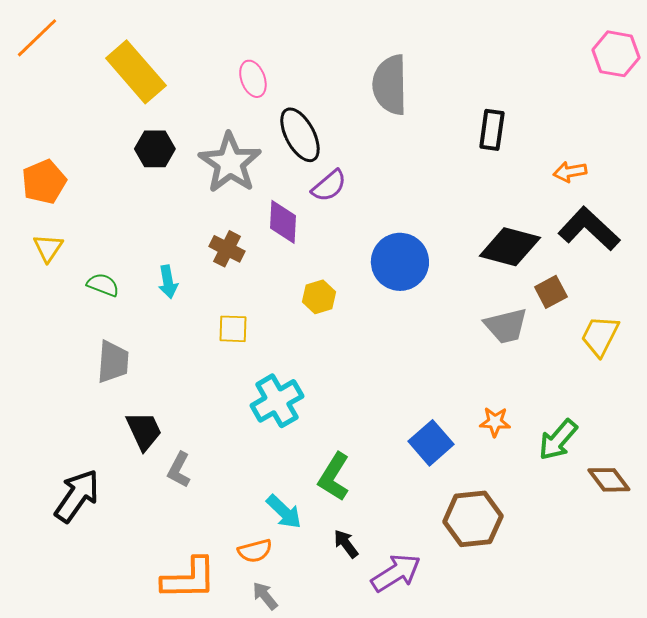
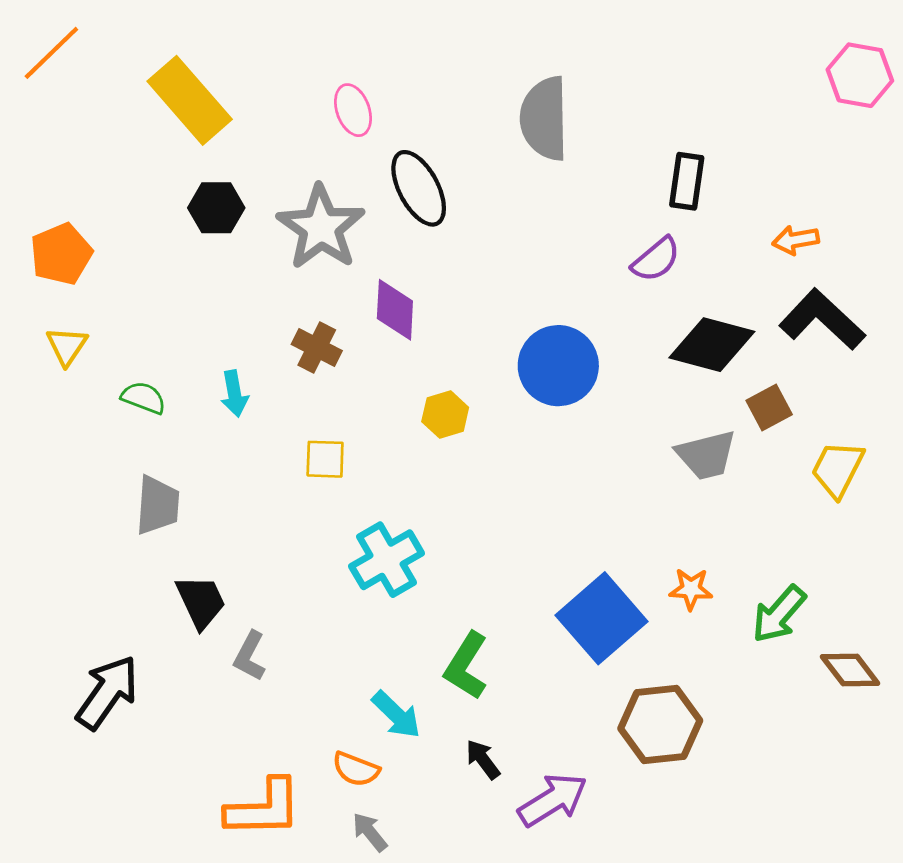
purple semicircle: (329, 186) -> (656, 260), moved
blue square: (431, 443) -> (602, 618), size x1.4
orange semicircle: (255, 551) -> (356, 769), turned 36

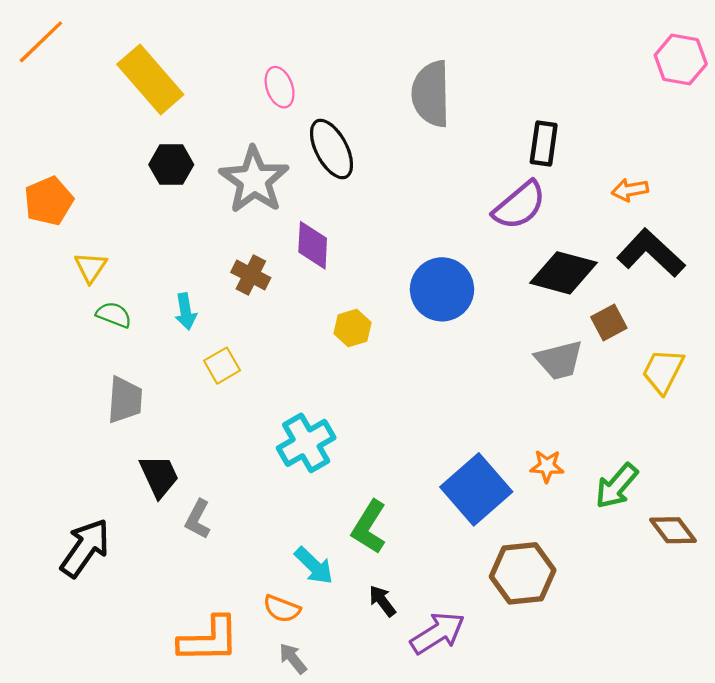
purple semicircle: (656, 260) -> (519, 205), size x1.4
yellow triangle: (67, 346) -> (91, 267), moved
yellow square: (325, 459) -> (222, 366), moved, turned -32

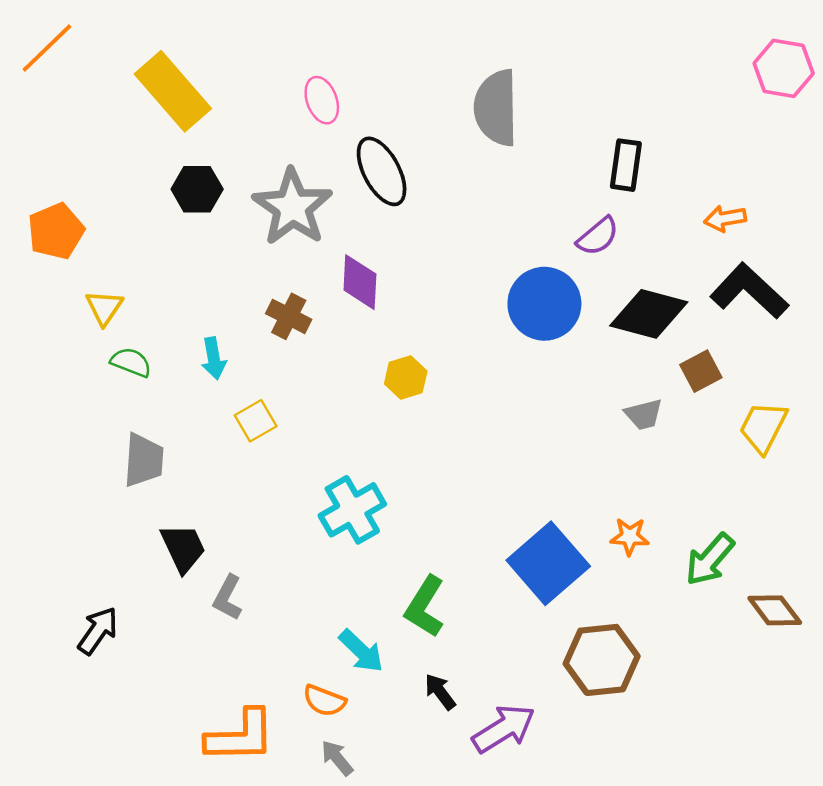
purple semicircle: (519, 205) -> (598, 236), size x0.7
blue circle: (442, 289) -> (544, 304), moved
gray trapezoid: (559, 360) -> (644, 414), size x0.7
black arrow: (85, 548) -> (98, 631), size x0.7

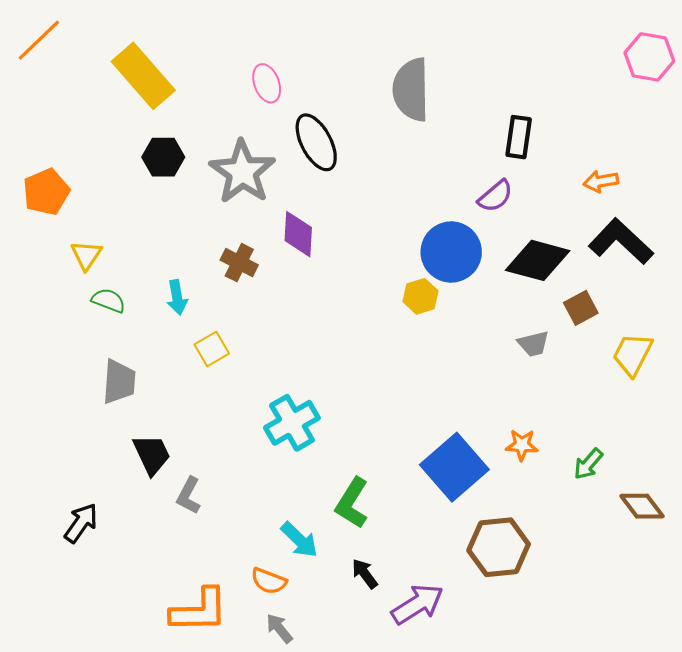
yellow hexagon: (406, 378) -> (421, 296), moved
green arrow: (710, 559) -> (588, 464), size x0.7

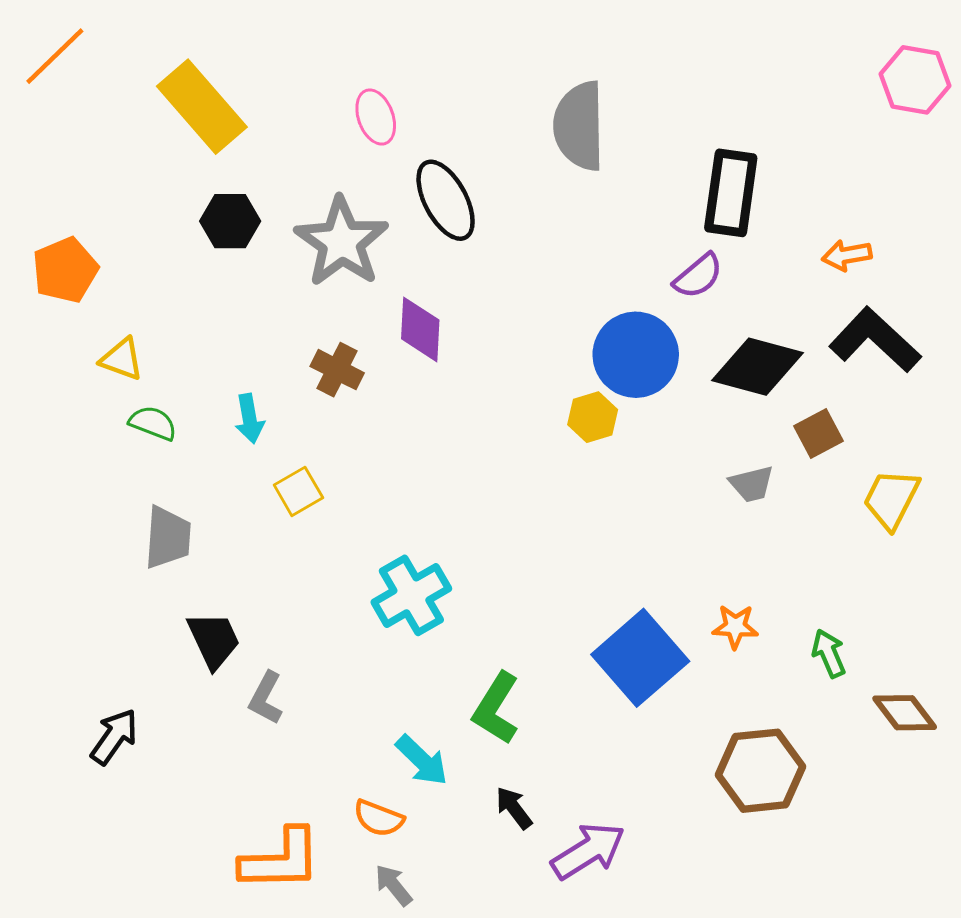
black rectangle: (519, 137) -> (731, 193), size x1.4
yellow triangle: (86, 255) -> (122, 359), turned -44
green arrow: (588, 464) -> (829, 653), turned 116
brown hexagon: (499, 547) -> (761, 771), moved

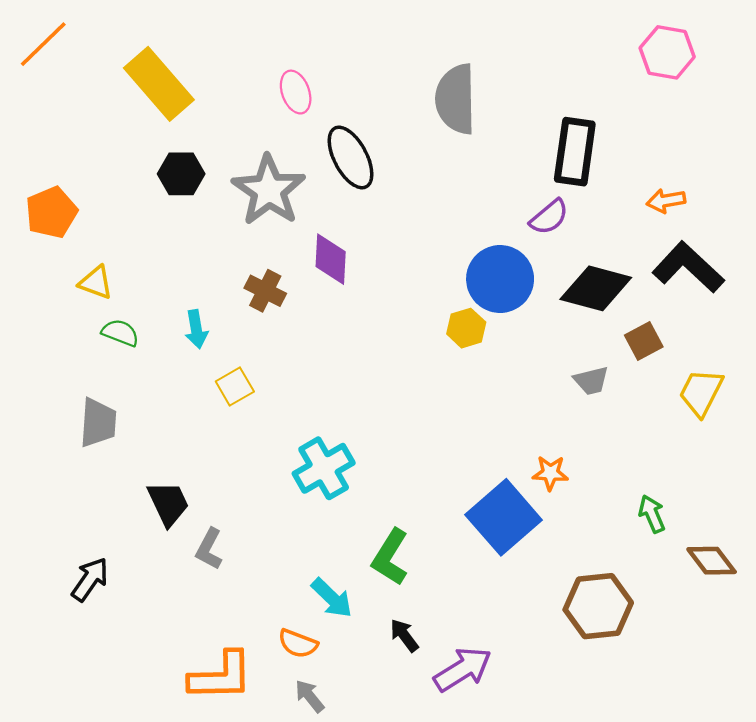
pink hexagon: (915, 80) -> (667, 52), moved
gray trapezoid: (168, 537) -> (98, 423), moved
orange star: (735, 627) -> (550, 473), moved

